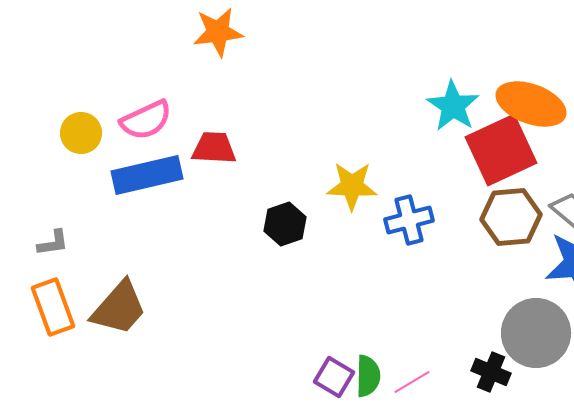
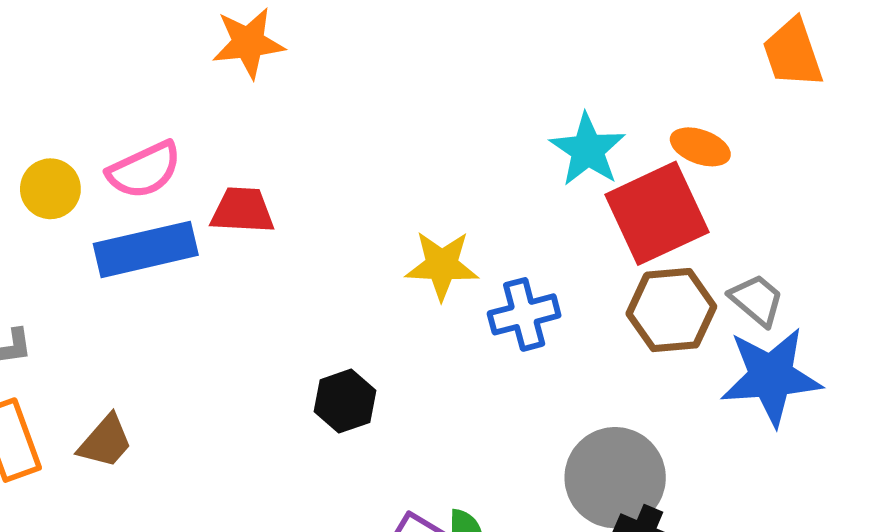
orange ellipse: (531, 104) -> (700, 147), size x0.6
black hexagon: (285, 224) -> (345, 401), moved
brown trapezoid: (119, 308) -> (105, 441), size x0.7
gray circle: (536, 333) -> (615, 478), moved

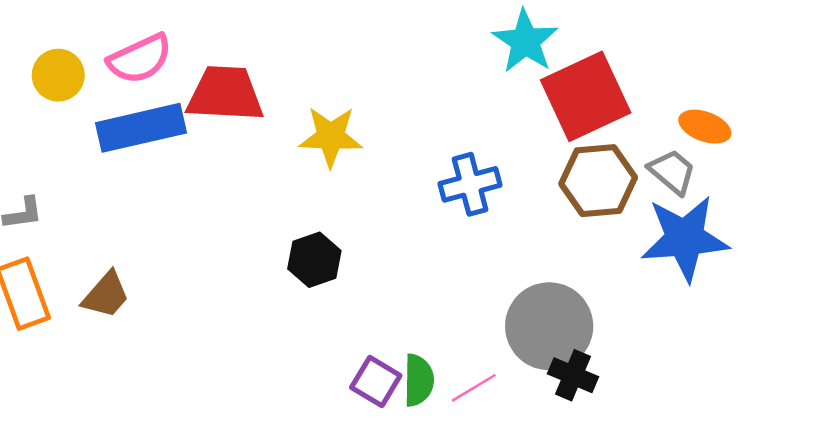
orange ellipse: (700, 147) -> (705, 127), moved
red trapezoid: (242, 210) -> (225, 94), size x1.4
yellow star: (442, 265) -> (331, 137), moved

